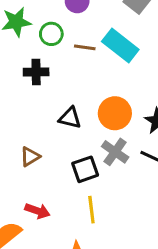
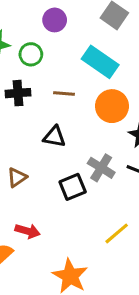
brown line: (85, 47) -> (64, 93), moved
orange circle: (115, 113) -> (112, 106), moved
yellow line: (91, 210) -> (117, 233), moved, turned 60

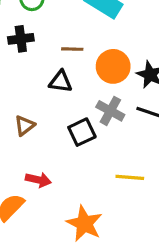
brown line: (64, 93) -> (72, 49), moved
orange circle: (112, 106) -> (113, 66), moved
yellow line: (117, 233) -> (130, 177), turned 48

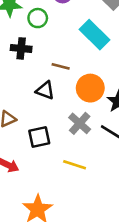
black square: (82, 132) -> (39, 137), moved
yellow line: (130, 177) -> (75, 165), moved

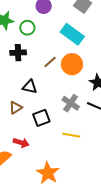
brown line: (61, 66) -> (50, 62), turned -48
orange circle: (90, 88) -> (72, 64), moved
black triangle: (45, 90) -> (30, 87), moved

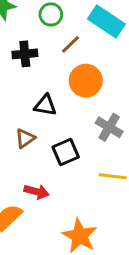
green circle: (27, 28) -> (51, 14), moved
brown line: (50, 62) -> (70, 44), moved
orange circle: (72, 64) -> (86, 81), moved

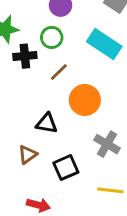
brown line: (70, 44) -> (59, 72), moved
black cross: (25, 54) -> (25, 56), moved

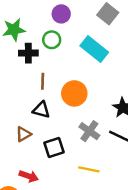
brown line: (59, 72) -> (43, 81), moved, turned -49

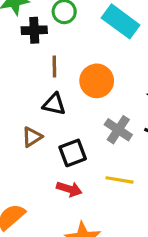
red arrow: (29, 176) -> (69, 189), moved

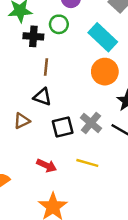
orange circle: (97, 81) -> (105, 72), moved
black square: (73, 153) -> (63, 127), moved

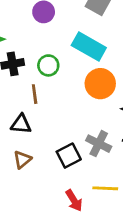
green circle: (59, 24) -> (48, 65), moved
black triangle: (42, 97) -> (21, 124), moved
red arrow: (47, 165) -> (74, 200), moved, turned 48

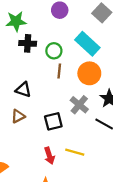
brown line: (35, 94) -> (59, 71), moved
gray cross: (99, 144) -> (79, 105), moved

